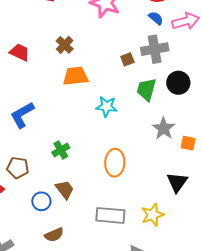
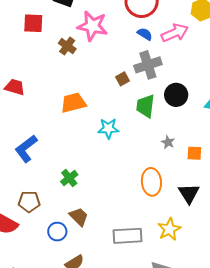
brown cross: (65, 45) -> (67, 46), moved
gray star: (164, 128) -> (168, 142), size x0.6
orange ellipse: (115, 163) -> (151, 182), moved

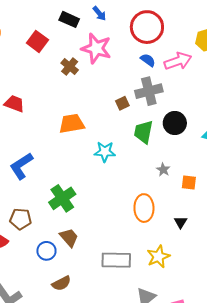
red square: (33, 23) -> (37, 41), turned 30
green cross: (69, 178) -> (62, 198), size x1.5
black triangle: (189, 193) -> (181, 222), size x0.6

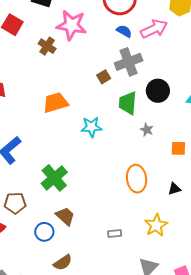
gray star: (163, 170) -> (147, 130), moved
black triangle: (181, 222) -> (174, 189), turned 48
gray rectangle: (116, 260) -> (115, 233), size x0.5

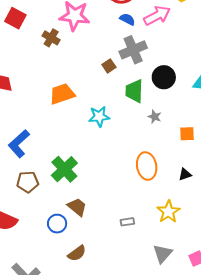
brown pentagon: (15, 203) -> (28, 182), moved

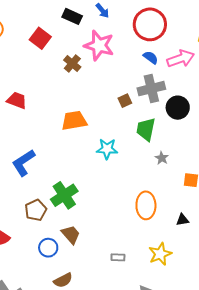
black circle: (164, 77) -> (178, 108), moved
brown pentagon: (28, 182) -> (36, 210), moved, turned -30

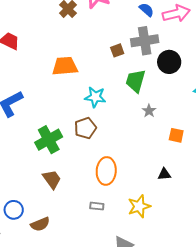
orange ellipse: (146, 205) -> (106, 171), moved
brown pentagon: (36, 210) -> (85, 128), moved
blue circle: (48, 248) -> (14, 210), moved

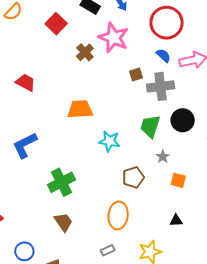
brown square: (117, 50) -> (136, 75), moved
black circle: (169, 62) -> (183, 120), moved
brown pentagon: (85, 128) -> (133, 177), moved
orange square: (176, 135) -> (178, 180), moved
gray rectangle: (97, 206) -> (108, 250), turned -32

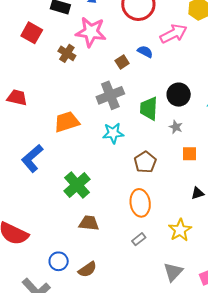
blue semicircle: (163, 56) -> (145, 52), moved
gray cross: (161, 86) -> (110, 95), moved
orange trapezoid: (80, 109) -> (67, 122), moved
gray star: (163, 157) -> (176, 127), moved
brown trapezoid: (63, 222) -> (89, 223), turned -35

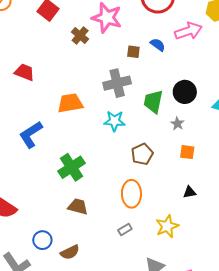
brown square: (122, 62) -> (133, 52), turned 32

